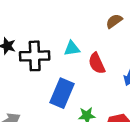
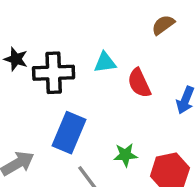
blue rectangle: (62, 93) -> (69, 133), moved

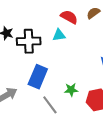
red semicircle: (139, 83) -> (69, 17), moved, turned 144

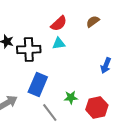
red semicircle: (69, 17) -> (59, 23), moved, turned 108

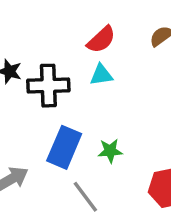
green star: (71, 97) -> (110, 151), moved

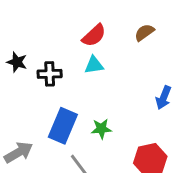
black cross: (48, 86) -> (50, 74), size x0.7

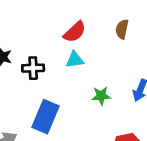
brown semicircle: (144, 32) -> (122, 29), turned -42
green star: (101, 129) -> (101, 96), moved

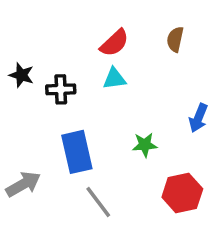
green star: (101, 96) -> (145, 145), moved
blue rectangle: (46, 117) -> (77, 152), turned -36

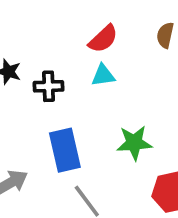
green star: (145, 145) -> (134, 143), size x1.4

